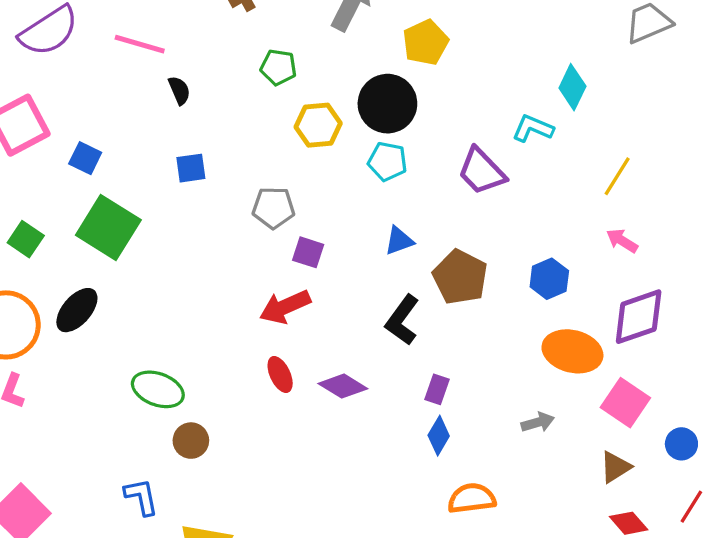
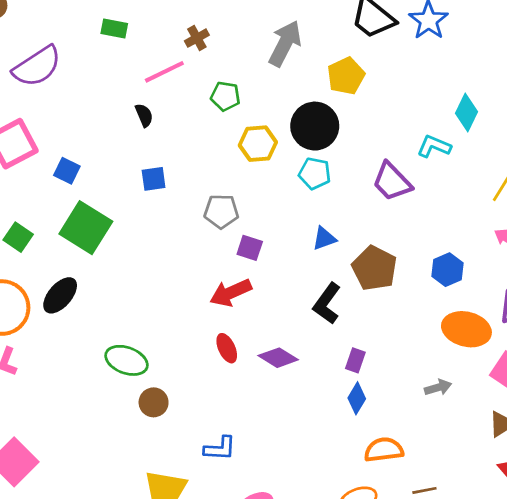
pink line: (140, 44) -> (164, 72), moved, turned -42
blue L-shape: (141, 497) -> (220, 448), moved, turned 104

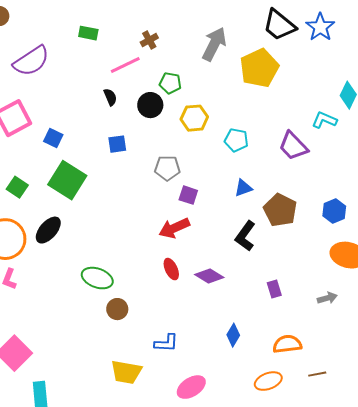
yellow pentagon: (346, 76) -> (259, 68), size x1.4
black circle: (315, 126) -> (150, 105), moved, size x0.7
purple rectangle: (355, 360) -> (274, 289), moved, turned -36
blue diamond: (357, 398) -> (233, 335), moved

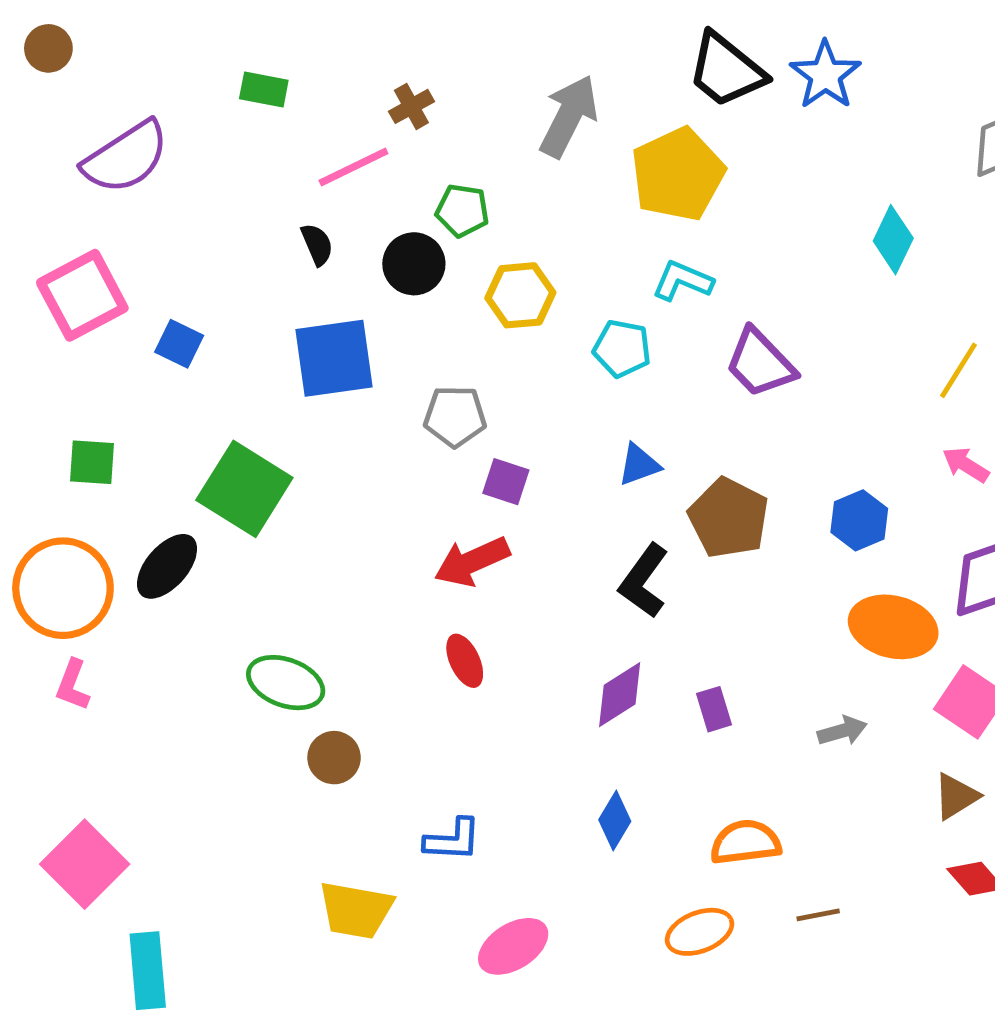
cyan L-shape: (324, 120) -> (683, 281), moved
blue square: (117, 144) -> (334, 358), size x1.8
green square: (67, 180) -> (244, 489), moved
green square: (17, 187) -> (92, 462), turned -30
purple diamond: (209, 276) -> (620, 695), moved, turned -64

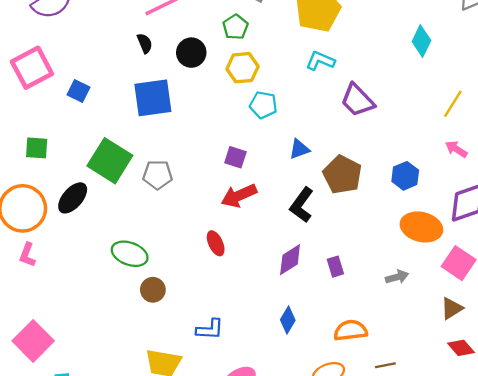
green pentagon: (462, 211) -> (235, 27), moved, turned 30
cyan pentagon: (622, 349) -> (263, 105), moved
gray pentagon: (455, 416) -> (158, 175), moved
red arrow: (472, 562) -> (239, 196), moved

